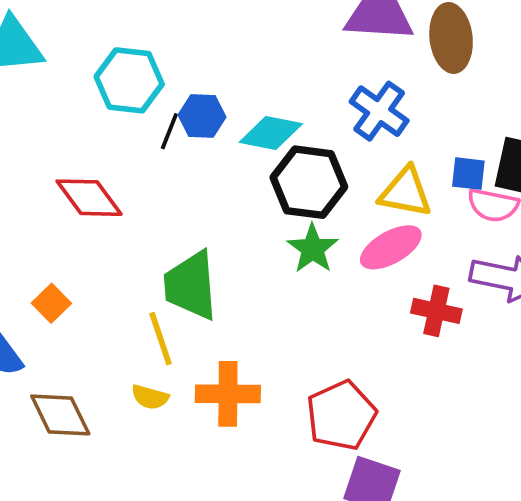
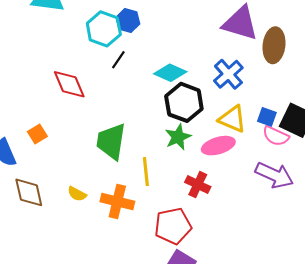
blue hexagon: (202, 116) -> (128, 21), moved
red cross: (436, 311) -> (198, 185), moved
yellow line: (160, 339) -> (146, 172), moved

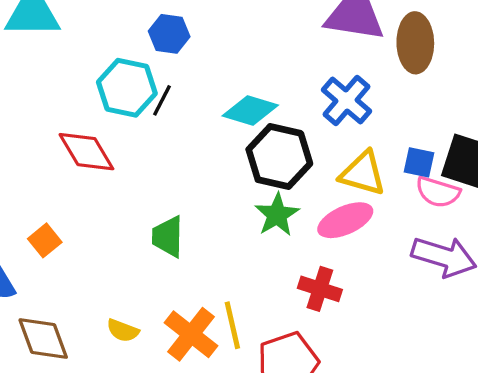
cyan hexagon: (104, 29) -> (127, 88), moved
green trapezoid: (111, 141) -> (168, 237), size x0.7
yellow line: (146, 172) -> (232, 325), moved
orange cross: (117, 202) -> (191, 334), turned 32

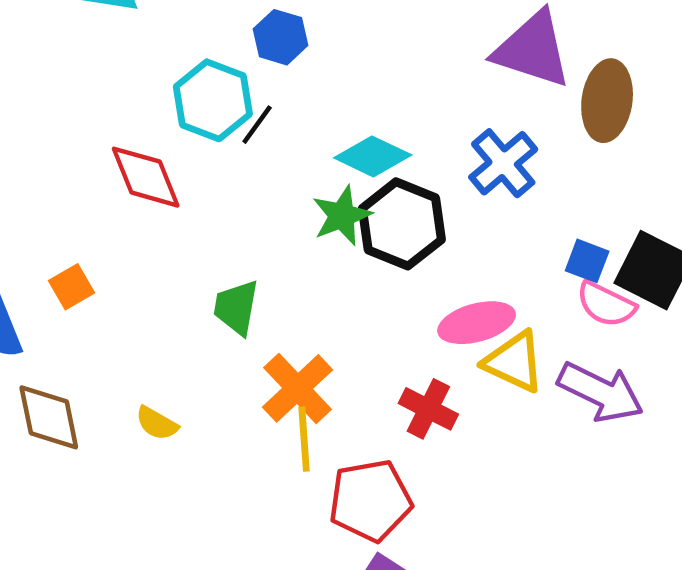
yellow triangle: (363, 173) -> (514, 362), moved
green star: (277, 215) -> (342, 216), moved
orange cross: (191, 334) -> (297, 388), moved

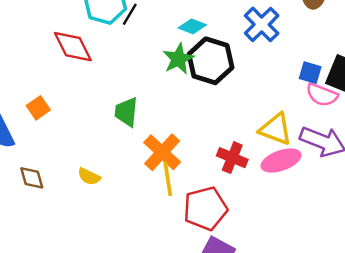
cyan diamond: (373, 156) -> (192, 26), size x0.7
pink ellipse: (477, 323) -> (281, 160), moved
brown diamond: (49, 417) -> (32, 178), size x0.7

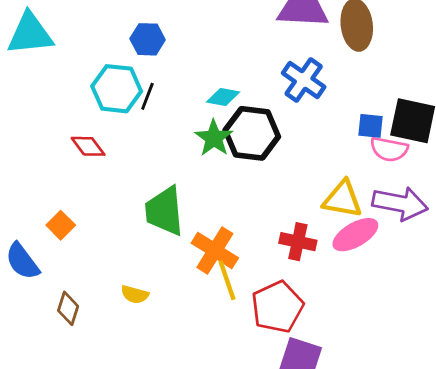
red diamond: (73, 47) -> (88, 146), size x0.7
green trapezoid: (126, 112) -> (164, 211), size x1.4
brown diamond: (32, 178) -> (68, 308), turned 44

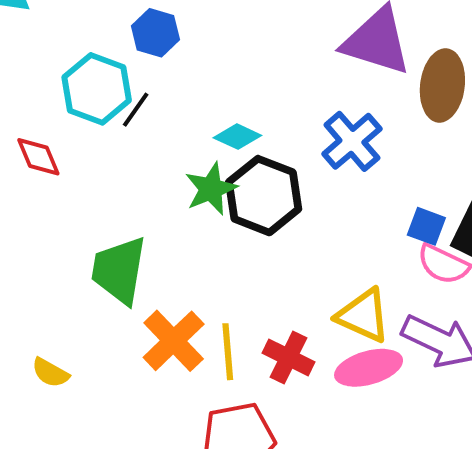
yellow line: (227, 280) -> (228, 352), moved

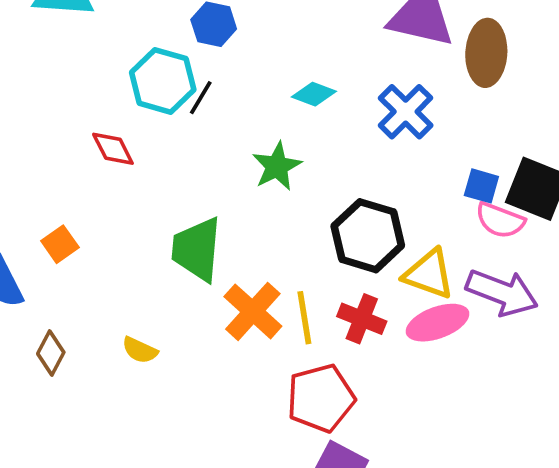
cyan diamond: (237, 137) -> (314, 94), moved
black hexagon: (264, 196) -> (368, 236), moved

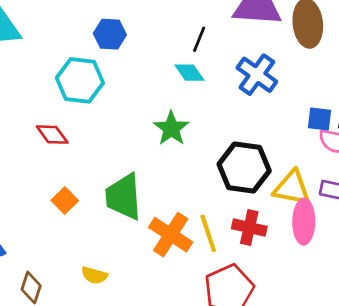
cyan diamond: (314, 94) -> (189, 73), turned 44
black line: (201, 98) -> (199, 39), moved
orange square: (60, 244) -> (65, 200), moved
pink ellipse: (437, 323) -> (304, 222), turned -60

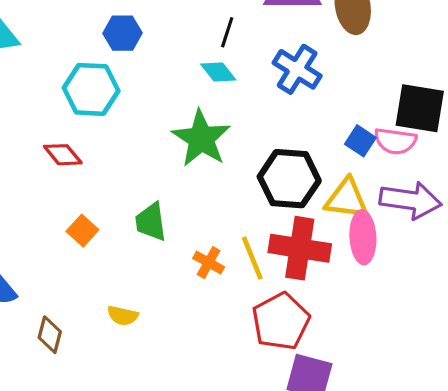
blue square: (320, 119) -> (360, 141), moved, turned 30
green star: (171, 128) -> (201, 138), size x1.4
green trapezoid: (124, 197) -> (151, 222), size x0.7
red cross: (249, 227) -> (300, 248), size x1.5
orange cross: (171, 235) -> (209, 263), size x0.6

